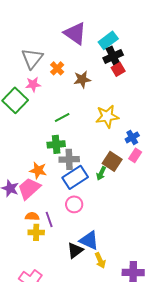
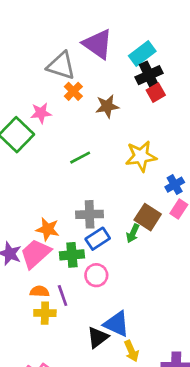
gray triangle: (32, 58) -> (61, 66), moved, turned -50
green cross: (56, 144) -> (72, 255), moved
blue rectangle: (75, 177) -> (98, 239), size x0.7

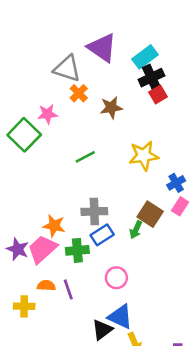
pink circle: (96, 275) -> (116, 278), moved
yellow cross: (45, 313) -> (24, 306), moved

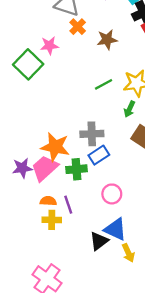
green line: (85, 157) -> (104, 84), moved
orange star: (54, 226) -> (55, 147), size x1.4
green arrow: (136, 230) -> (130, 109), moved
purple star: (18, 249) -> (22, 168), turned -30
yellow cross: (24, 306) -> (52, 220), moved

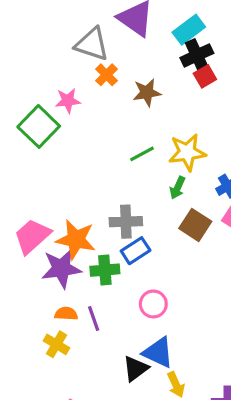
purple star: (22, 168) -> (61, 268), moved, size x1.4
pink trapezoid: (45, 168) -> (32, 236), moved
yellow cross: (52, 220) -> (56, 344), moved, turned 30

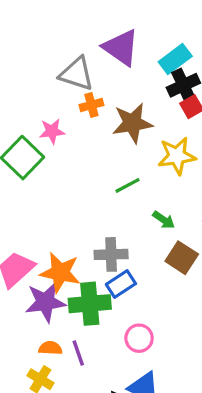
orange cross: (106, 75) -> (91, 105), turned 30
brown star: (147, 93) -> (132, 123), size x1.4
yellow star: (187, 152) -> (177, 156), moved
green arrow: (178, 188) -> (164, 220), turned -80
green cross: (105, 270) -> (90, 304), size x1.4

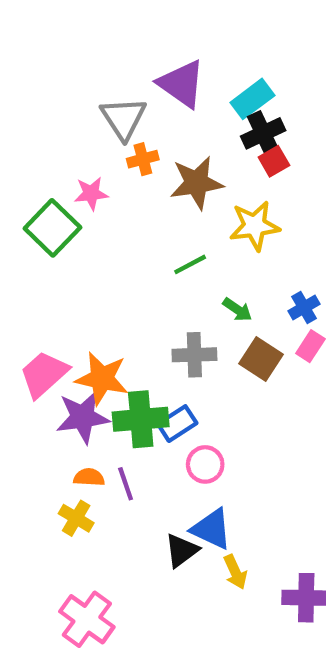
gray triangle: (77, 74) -> (123, 118), turned 39
gray cross: (111, 254) -> (194, 355), moved
blue rectangle: (121, 284) -> (177, 424), moved

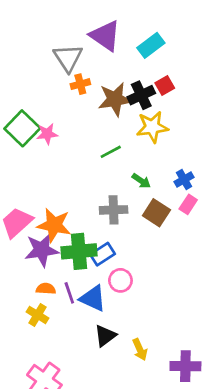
black cross: (263, 133) -> (141, 95), moved
pink star: (91, 194) -> (47, 134), moved
blue triangle: (212, 529) -> (93, 298), moved

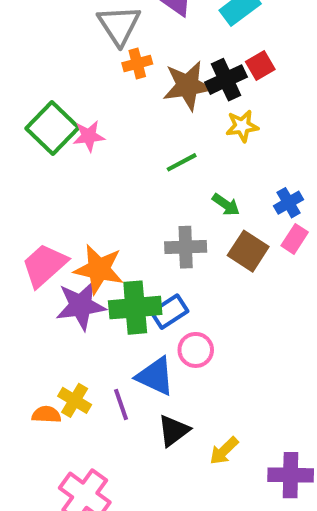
yellow star: (152, 127) -> (242, 126), size x0.7
orange semicircle: (46, 289) -> (46, 415), moved
purple line: (69, 293) -> (121, 404), moved
yellow arrow: (140, 350) -> (224, 451), turned 70

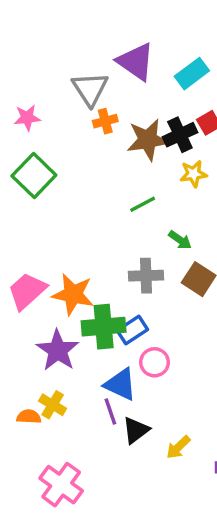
pink star: (89, 136) -> (27, 118), moved
purple star: (81, 306) -> (58, 350), moved, turned -30
purple line: (121, 404) -> (110, 412), moved

